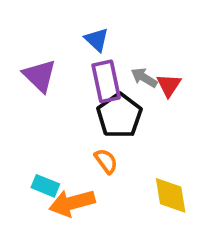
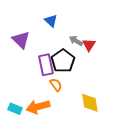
purple rectangle: (106, 81) -> (46, 65), moved
cyan rectangle: (45, 186) -> (15, 109), moved

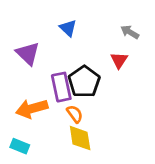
gray arrow: (76, 41) -> (130, 32), moved
yellow diamond: (90, 103) -> (80, 138), moved
orange arrow: (38, 107) -> (32, 109), moved

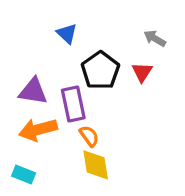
blue triangle: (68, 28) -> (67, 34), moved
purple triangle: (28, 54) -> (33, 91), moved, turned -35
black pentagon: (84, 82) -> (100, 70), moved

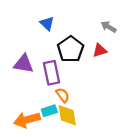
red triangle: (142, 72) -> (100, 50), turned 40
orange arrow: (38, 130) -> (27, 120), moved
cyan rectangle: (24, 174) -> (49, 111), moved, turned -40

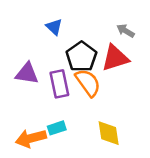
red triangle: (100, 50) -> (115, 58), size x1.6
orange semicircle: (63, 95) -> (88, 83), moved, size x1.6
yellow diamond: (67, 115) -> (109, 133), moved

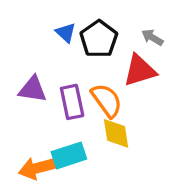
black pentagon: (81, 57) -> (99, 39), moved
cyan rectangle: (57, 128) -> (69, 155), size x1.5
yellow diamond: (109, 133) -> (116, 133), moved

